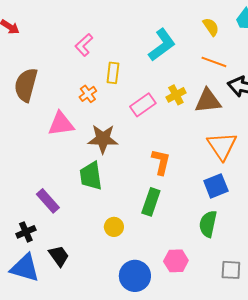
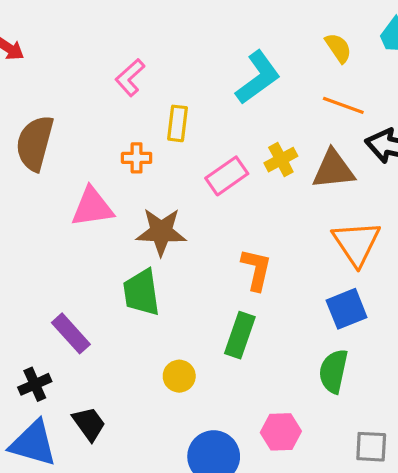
orange cross: (88, 94) -> (137, 158), turned 36

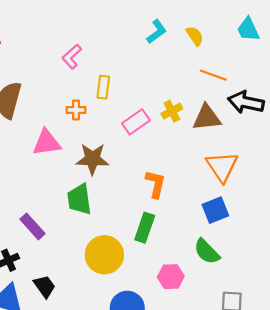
yellow semicircle: (338, 48) -> (195, 36), moved
cyan L-shape: (258, 77) -> (157, 32), moved, size x0.7
green semicircle: (333, 371) -> (207, 252), turned -56
yellow circle: (179, 376) -> (104, 255), size x1.8
pink hexagon: (281, 432) -> (171, 277), moved

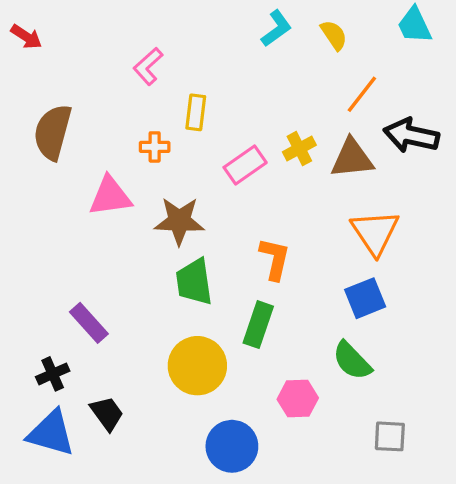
orange line: (213, 75) -> (362, 94), turned -72
green trapezoid: (79, 199) -> (194, 282), moved

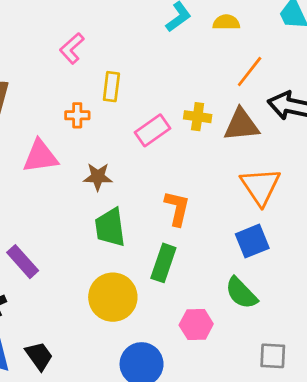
yellow semicircle: (334, 35) -> (226, 22), turned -56
yellow cross: (299, 149) -> (198, 117), turned 36
brown star: (179, 221) -> (98, 177), size x0.7
black trapezoid: (107, 413) -> (39, 356), moved

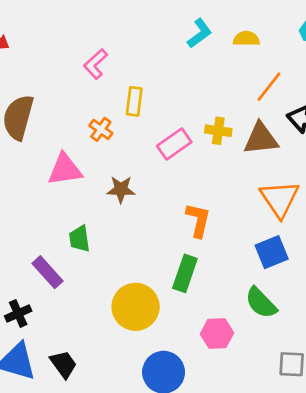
orange cross: (77, 115) -> (101, 129), turned 35
green trapezoid: (110, 227) -> (80, 239), moved, size x0.7

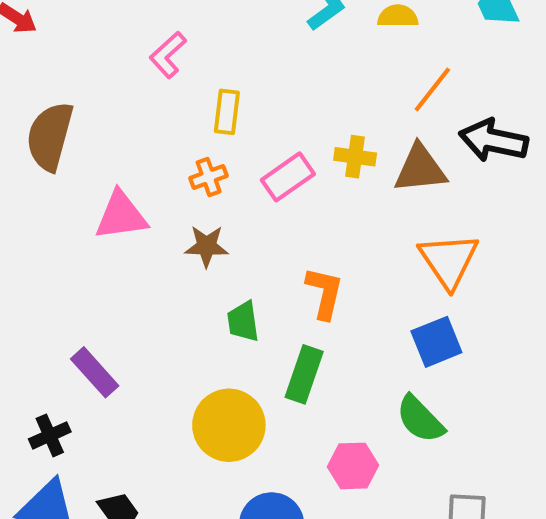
orange cross: (101, 129) -> (209, 177), moved, turned 35
green trapezoid: (80, 239) -> (243, 321), moved

